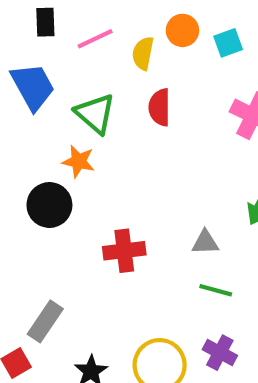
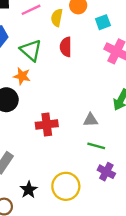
cyan square: (228, 43) -> (103, 22), moved
purple cross: (220, 353) -> (106, 172), moved

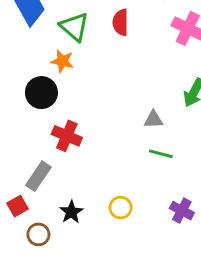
red cross: (47, 124) -> (67, 136), moved, turned 30
purple cross: (106, 172) -> (182, 211), moved
yellow circle: (66, 186) -> (121, 208), size x0.6

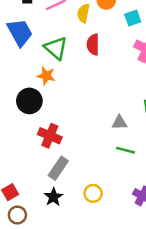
gray rectangle: (38, 176) -> (58, 168), moved
brown circle: (38, 234) -> (17, 215), moved

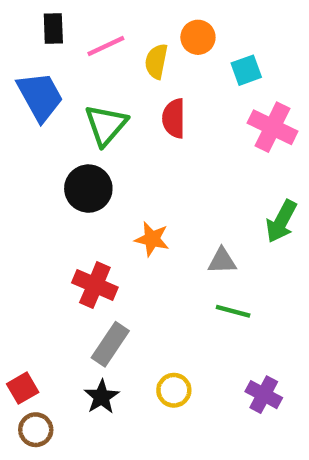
green triangle: (56, 48) -> (106, 125), turned 30
orange star: (46, 76) -> (152, 239), moved
black circle: (29, 101) -> (88, 189), moved

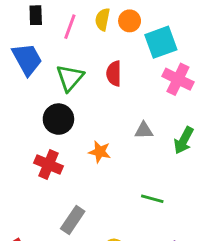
pink line: (106, 46) -> (70, 27), turned -45
yellow semicircle: (156, 61) -> (103, 19), moved
cyan square: (246, 70) -> (161, 42), size x1.6
gray triangle: (222, 261) -> (144, 130), moved
red cross: (95, 285) -> (48, 165), moved

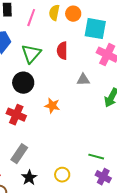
cyan square: (161, 42) -> (95, 29), turned 30
gray triangle: (144, 130) -> (83, 80), moved
green line: (152, 199) -> (96, 157), moved
gray rectangle: (73, 220) -> (19, 154), moved

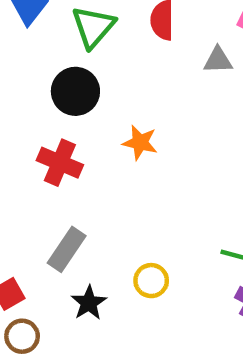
gray triangle: (83, 80) -> (218, 60), moved
yellow circle: (62, 175) -> (151, 281), moved

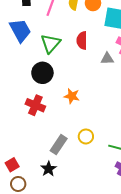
gray rectangle: (67, 249) -> (59, 145), moved
yellow circle: (151, 281) -> (86, 136), moved

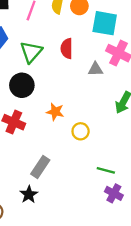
yellow circle: (86, 136) -> (81, 131), moved

